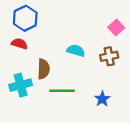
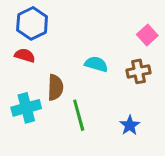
green line: (62, 91) -> (79, 115), turned 75

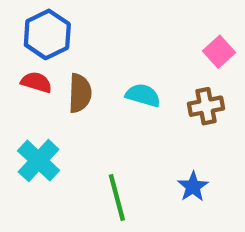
brown semicircle: (55, 87) -> (80, 93), moved
cyan cross: (26, 108) -> (39, 161), turned -32
green line: (79, 115) -> (117, 198), moved

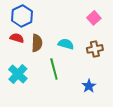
pink square: (219, 52) -> (94, 18), moved
green line: (117, 198) -> (54, 69), moved

